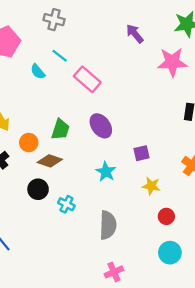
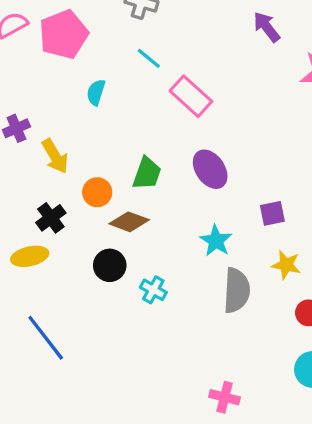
cyan semicircle: (38, 72) -> (96, 92), moved, turned 56
gray semicircle: (108, 225) -> (237, 290), moved
pink cross: (114, 272) -> (225, 397), turned 36

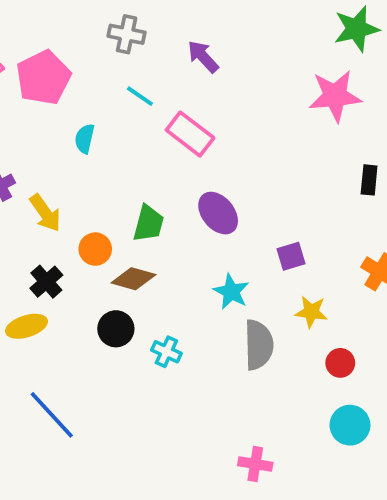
purple arrow: (267, 27) -> (203, 57), moved

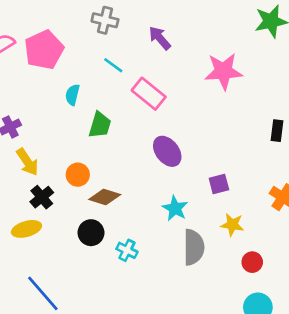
pink star: (335, 96) -> (223, 71), moved
yellow arrow: (45, 213) -> (27, 162), moved
green trapezoid: (148, 223) -> (100, 125), moved

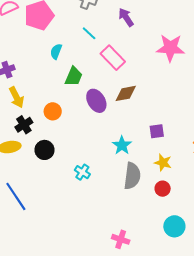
purple ellipse: (167, 151) -> (96, 101), moved
brown diamond: (105, 197) -> (126, 93), moved, turned -35
black circle: (91, 233) -> (45, 150), moved
red circle: (252, 262) -> (163, 189), moved

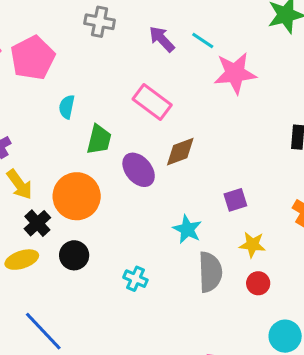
cyan line: (89, 33) -> (203, 41), moved
orange circle: (53, 111) -> (77, 196), size x1.8

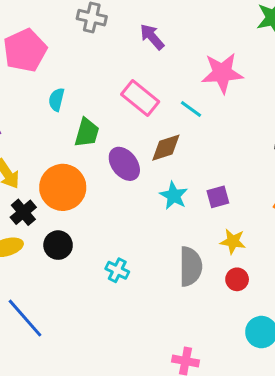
cyan line: (203, 41) -> (191, 109), moved
cyan star: (187, 229) -> (174, 196), moved

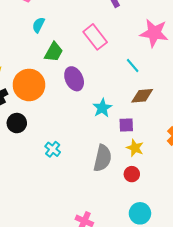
cyan line: (191, 109) -> (133, 65), moved
brown diamond: (166, 148) -> (142, 96), moved
purple square: (218, 197) -> (126, 125), moved

